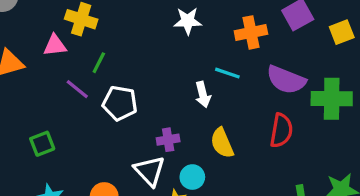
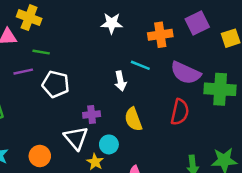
green line: (99, 63) -> (41, 52), turned 70
purple line: (77, 89) -> (23, 72), turned -54

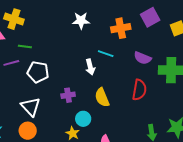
purple semicircle: (186, 73) -> (143, 58), size x0.7
white triangle: (76, 138) -> (31, 107), moved

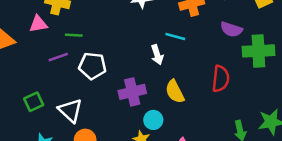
purple semicircle: (143, 58) -> (231, 29), moved
purple cross: (68, 95) -> (132, 92), size x1.5
white triangle: (31, 107) -> (70, 110), moved

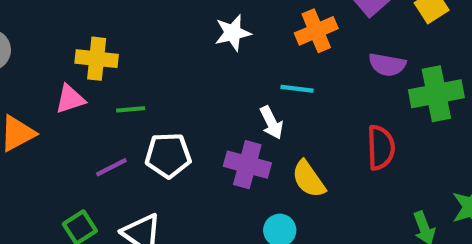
purple line: (58, 57) -> (111, 167), moved
purple cross: (132, 92) -> (247, 165), moved, turned 36

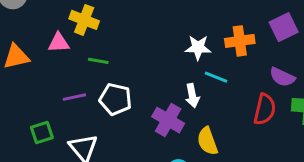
white star: (233, 33) -> (198, 48), moved
red semicircle: (381, 148) -> (265, 109), moved

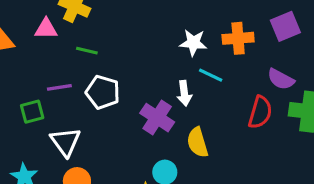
green square: (42, 133) -> (32, 112), moved

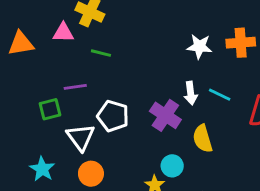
cyan line: (211, 75) -> (220, 95), moved
white pentagon: (103, 92) -> (113, 116), moved

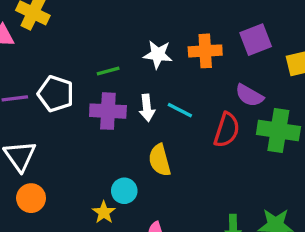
green line: (101, 53) -> (108, 71), moved, turned -30
purple cross: (165, 115) -> (108, 111), moved, turned -32
white pentagon: (113, 116) -> (56, 94), moved

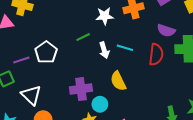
green line: (108, 71) -> (83, 37), moved
white pentagon: (56, 94) -> (46, 52), turned 30
purple cross: (108, 111) -> (81, 89), moved

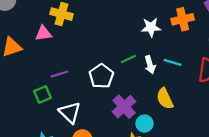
green line: (83, 37) -> (128, 59), moved
white pentagon: (46, 52) -> (101, 76), moved
purple cross: (81, 89) -> (124, 107), turned -35

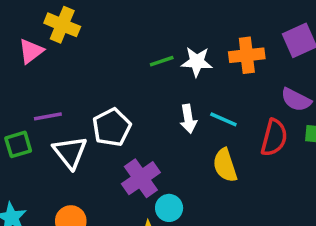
pink triangle: (43, 33) -> (31, 51), turned -36
green line: (128, 59) -> (162, 61), moved
yellow semicircle: (165, 99) -> (225, 165), moved
white triangle: (70, 112) -> (70, 152), moved

